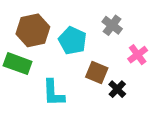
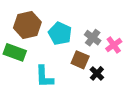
gray cross: (112, 25) -> (93, 38), moved

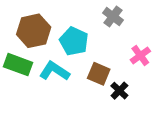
gray cross: (93, 38) -> (113, 16), moved
cyan L-shape: (44, 77) -> (54, 71), moved, turned 125

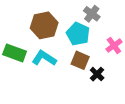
brown hexagon: (34, 31) -> (44, 25), moved
cyan pentagon: (74, 41) -> (78, 34), moved

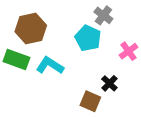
brown hexagon: (44, 25) -> (31, 29), moved
brown square: (80, 60) -> (90, 101), moved

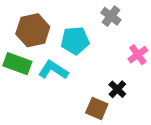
cyan pentagon: (88, 38) -> (75, 41), moved, turned -30

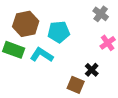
gray cross: (111, 16) -> (101, 14), moved

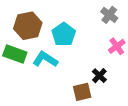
cyan pentagon: (59, 32) -> (64, 34), turned -30
brown square: (76, 85) -> (82, 92), turned -36

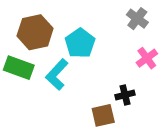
cyan L-shape: (45, 59) -> (57, 74), turned -80
black cross: (99, 76) -> (125, 95), turned 32

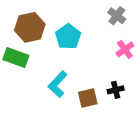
cyan L-shape: (57, 74) -> (58, 84), moved
black cross: (125, 95) -> (116, 90), moved

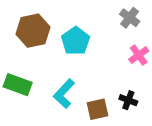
green rectangle: (16, 57) -> (18, 85), moved
black cross: (116, 90) -> (128, 100), turned 35

